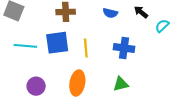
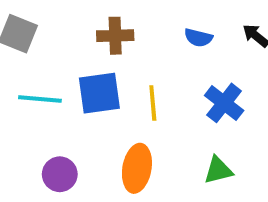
blue cross: (124, 48) -> (224, 103), turned 30

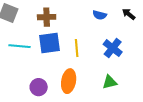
brown cross: (115, 36) -> (47, 17), moved
purple circle: (60, 174) -> (39, 87), moved

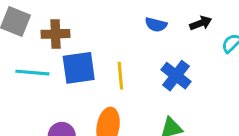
black arrow: (129, 14) -> (201, 23), turned 120
brown cross: (47, 17) -> (56, 34), moved

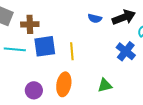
black arrow: (201, 23) -> (124, 17), size x1.6
blue cross: (176, 76) -> (126, 51), moved

